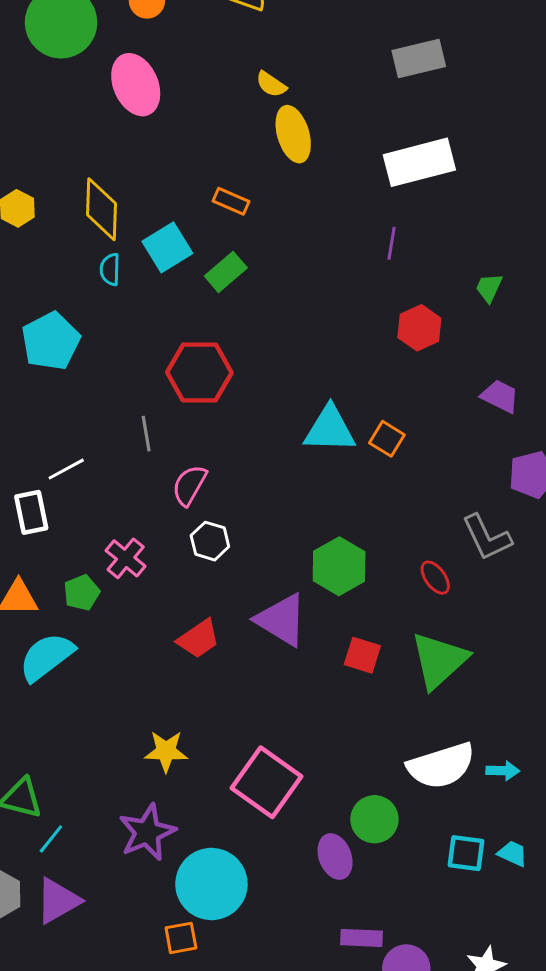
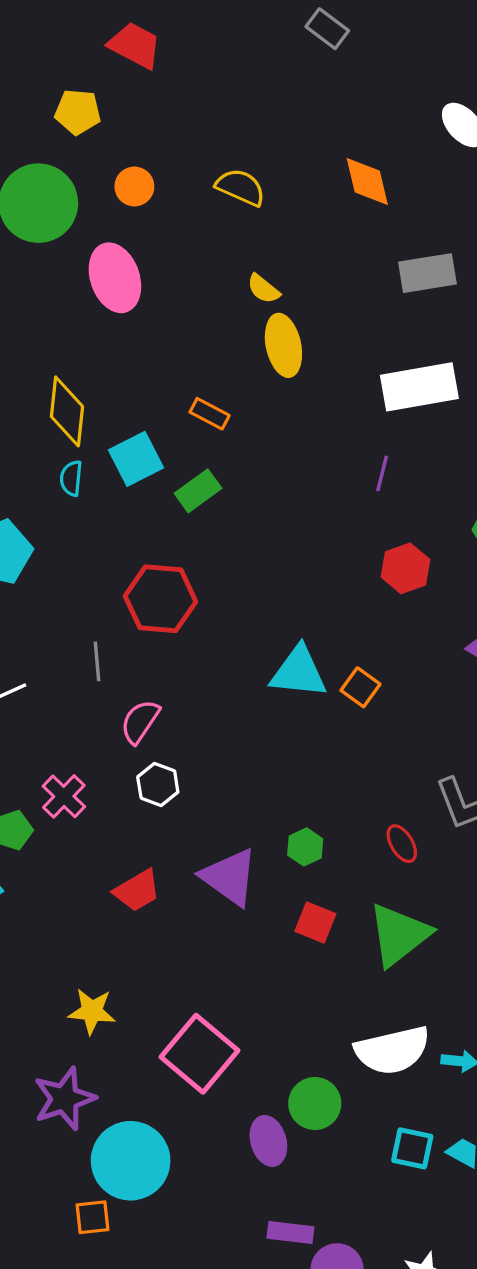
green hexagon: (339, 566) -> (305, 847), moved, size x0.6

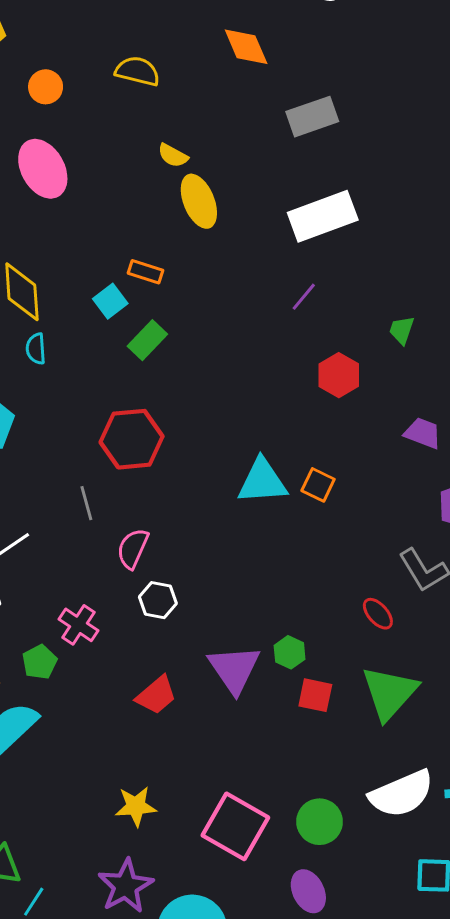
cyan square: (136, 459) -> (110, 301), moved, size x0.7
purple line: (382, 473) -> (304, 297), turned 36
green hexagon: (305, 847) -> (290, 652), moved
purple triangle: (230, 877) -> (234, 669), turned 30
green circle: (315, 1103) -> (320, 822), moved

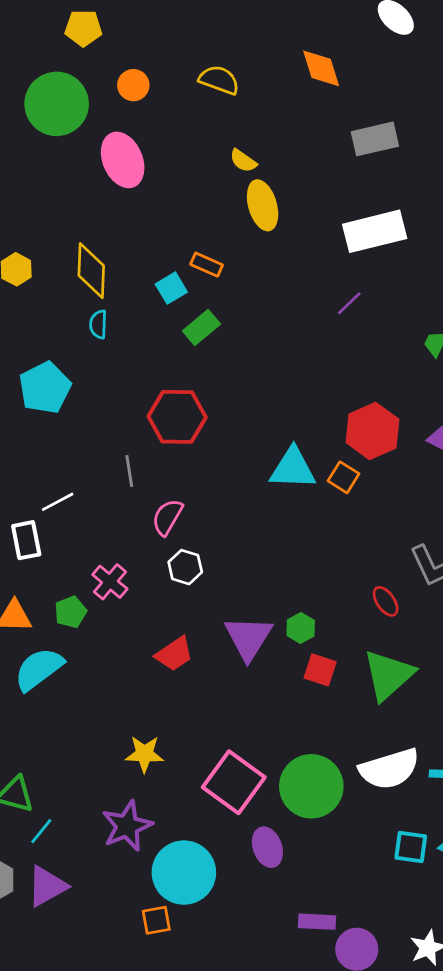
red hexagon: (339, 375) -> (372, 431), moved, size x1.4
green circle: (320, 822) -> (311, 786), size x1.5
purple ellipse: (308, 891) -> (267, 847), moved

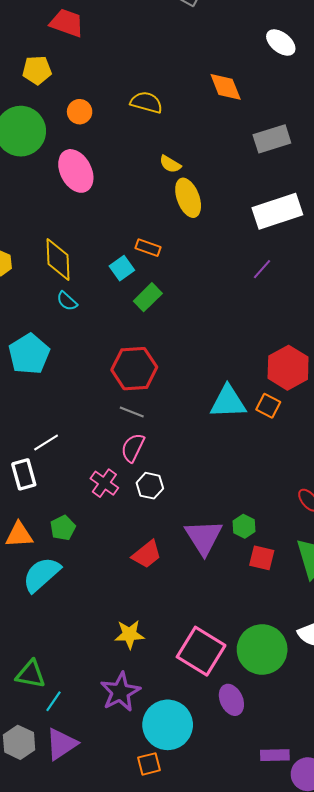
cyan semicircle: (98, 324) -> (67, 301), turned -45
gray line: (129, 471) -> (132, 412), moved, turned -55
pink cross: (110, 582) -> (104, 483), moved

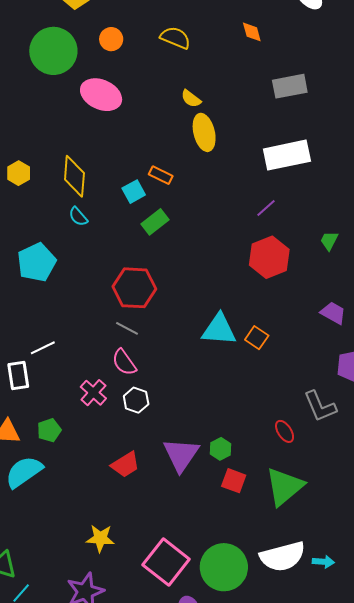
orange diamond: (226, 87) -> (252, 32), size x0.7
pink ellipse: (76, 171) -> (101, 95), turned -45
red hexagon: (288, 368) -> (269, 257), moved
pink semicircle: (133, 448) -> (124, 362), turned -68

